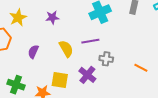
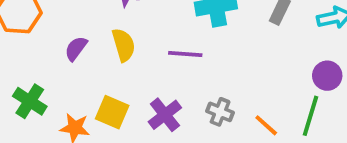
yellow semicircle: (66, 49) -> (124, 45), moved
gray cross: (106, 59) -> (220, 112), moved

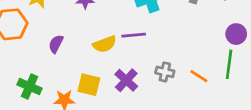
yellow semicircle: (124, 45) -> (105, 44), moved, turned 95

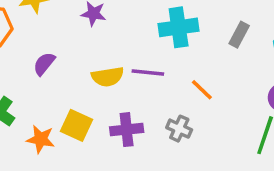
orange line: (199, 76) -> (202, 90), moved
purple cross: (126, 80) -> (127, 130), turned 30

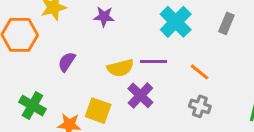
cyan cross: (179, 27) -> (176, 22), turned -32
gray cross: (179, 129) -> (200, 106), moved
purple cross: (127, 130) -> (140, 95), moved, turned -35

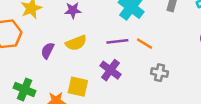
yellow semicircle: (120, 68) -> (76, 43), moved
orange line: (199, 72) -> (144, 44), moved

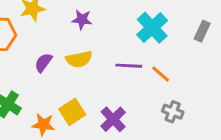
purple cross: (110, 70) -> (113, 119), moved
yellow square: (78, 87) -> (72, 112), turned 35

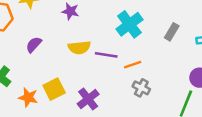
yellow semicircle: (79, 59) -> (79, 48), moved
orange line: (161, 74) -> (133, 65), turned -66
gray cross: (173, 112) -> (141, 88), moved

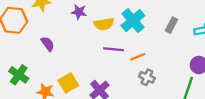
purple semicircle: (34, 45) -> (48, 44), turned 105
yellow semicircle: (79, 48) -> (104, 24), moved

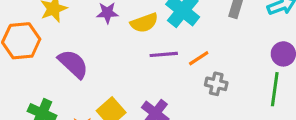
purple semicircle: (48, 44) -> (73, 64), size x1.5

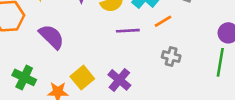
orange line: (199, 58) -> (163, 21), moved

